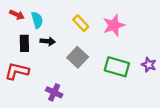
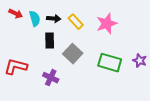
black arrow: (48, 41) -> (54, 19), moved
black rectangle: (24, 43) -> (50, 41), moved
purple cross: (54, 92) -> (51, 78), moved

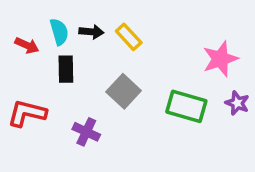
red arrow: (16, 14) -> (27, 45), moved
pink star: (107, 24) -> (220, 59), moved
black rectangle: (50, 41) -> (66, 69), moved

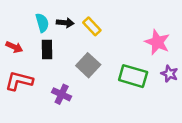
red arrow: (27, 45) -> (14, 47), moved
pink star: (220, 59) -> (157, 42), turned -30

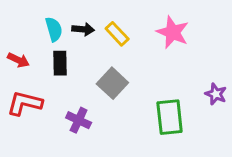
pink star: (157, 42) -> (173, 32), moved
green rectangle: (133, 76) -> (170, 117), moved, turned 68

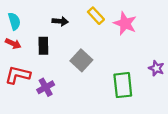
cyan semicircle: (54, 29) -> (14, 21), moved
yellow rectangle: (117, 34) -> (96, 16), moved
purple cross: (79, 120) -> (46, 87), moved, turned 36

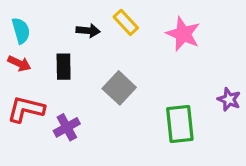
yellow rectangle: (96, 16) -> (126, 22), moved

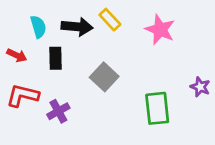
cyan semicircle: (21, 31) -> (38, 27), moved
black arrow: (88, 31) -> (77, 27), size x1.5

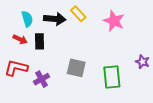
red arrow: (17, 55) -> (20, 39), moved
gray square: (104, 77) -> (76, 68), moved, turned -30

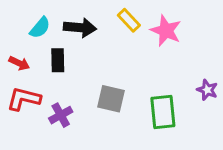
yellow rectangle: (78, 14) -> (129, 20), moved
cyan semicircle: (27, 19) -> (40, 28), turned 56
red arrow: (20, 39) -> (19, 63), moved

